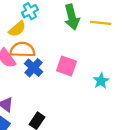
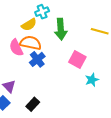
green arrow: (72, 17) -> (61, 29), moved
pink square: (67, 66) -> (77, 60), moved

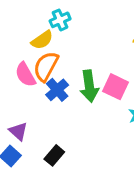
green arrow: (61, 29) -> (89, 86), moved
orange semicircle: (31, 43) -> (46, 66), turned -70

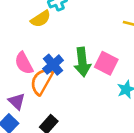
orange semicircle: (46, 66) -> (42, 81), moved
pink semicircle: (25, 75) -> (24, 63), moved

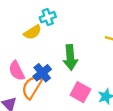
green arrow: (82, 62) -> (70, 57), moved
pink square: (106, 63) -> (80, 92), moved

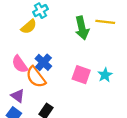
green arrow: (70, 57) -> (82, 28), moved
orange semicircle: (32, 87) -> (36, 77), turned -60

